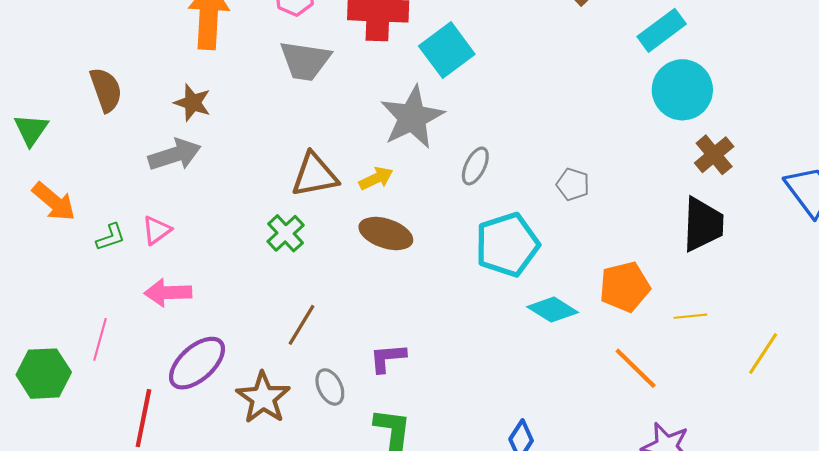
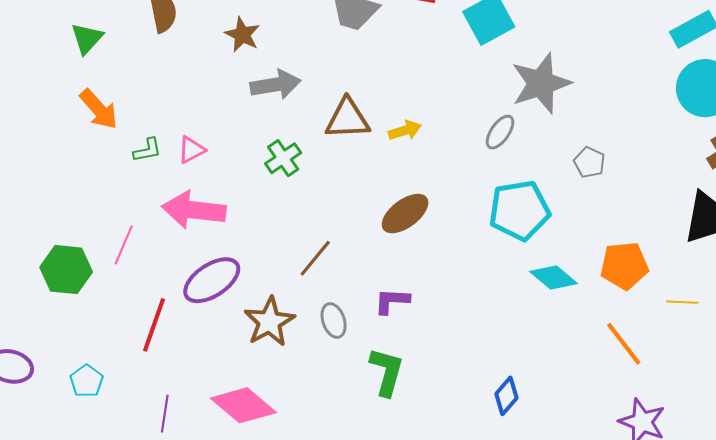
gray star: (412, 117) -> (541, 83), moved
gray arrow: (175, 155) -> (275, 85), moved
green cross: (286, 233) -> (283, 158), moved
brown ellipse: (386, 234) -> (405, 214), moved, turned -63
pink arrow: (168, 293) -> (194, 210), size x1.4

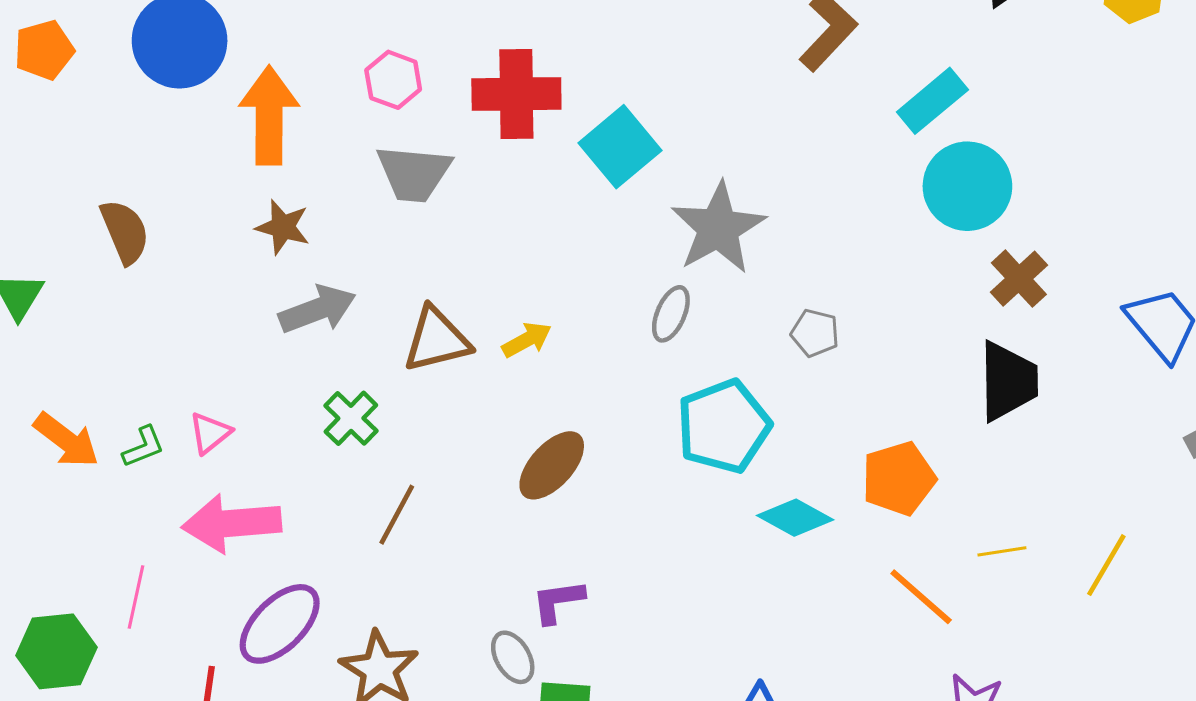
brown star: (242, 35) -> (283, 227), moved
orange arrow: (99, 109) -> (66, 440), moved
brown line: (315, 258) -> (397, 515), moved
yellow line: (682, 302) -> (1002, 551), moved
gray ellipse: (334, 320) -> (513, 657), moved

